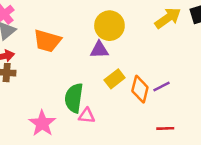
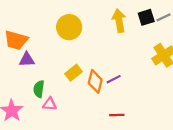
yellow arrow: (168, 18) -> (119, 21), turned -65
purple triangle: (99, 50) -> (27, 60), moved
green semicircle: (74, 98) -> (39, 89), size x0.7

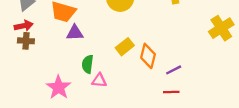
purple line: (114, 79) -> (174, 70), moved

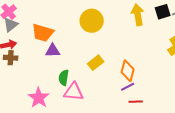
orange diamond: (148, 56) -> (128, 71), moved
purple line: (174, 70) -> (128, 87), moved
pink triangle: (99, 80) -> (74, 92), size x1.5

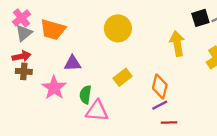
yellow arrow: (138, 15) -> (177, 44), moved
orange trapezoid: (43, 33) -> (53, 30), moved
pink star: (39, 98) -> (54, 88), moved

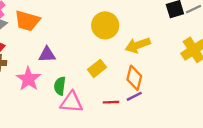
yellow circle: (118, 28) -> (105, 25), moved
yellow arrow: (177, 44) -> (138, 45), moved, turned -100
red line: (169, 123) -> (111, 102), moved

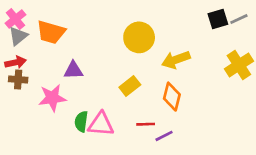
pink star: (28, 79) -> (52, 98), turned 30
green semicircle: (60, 86) -> (81, 122), moved
purple line: (134, 96) -> (164, 136), moved

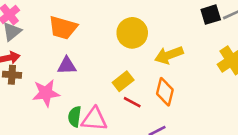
orange trapezoid: (51, 32) -> (63, 28), moved
red line: (146, 124) -> (132, 102), moved, turned 30

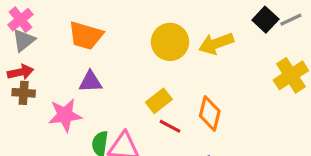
black square: (211, 15) -> (265, 20), turned -30
yellow arrow: (169, 55) -> (216, 44), moved

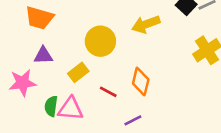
yellow circle: (170, 42) -> (100, 41), moved
yellow rectangle: (159, 101) -> (78, 72), moved

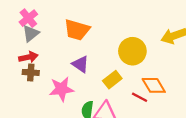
purple triangle: (43, 55) -> (80, 64), turned 36
orange diamond: (141, 81) -> (154, 85), moved, turned -45

